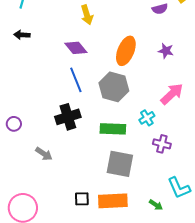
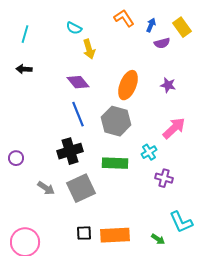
gray square: (120, 164) -> (81, 188), moved, turned -36

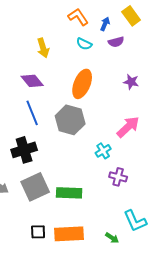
yellow rectangle: (182, 27) -> (131, 16), moved
cyan semicircle: (74, 28) -> (84, 44), moved
purple star: (168, 85) -> (131, 82), moved
green rectangle: (115, 163) -> (69, 193), moved

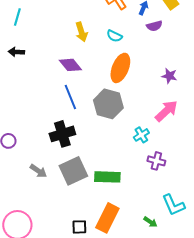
cyan semicircle: (84, 44) -> (114, 36), moved
purple star: (131, 82) -> (169, 76), moved
black square: (38, 232) -> (79, 227), moved
orange rectangle: (69, 234) -> (107, 218), turned -60

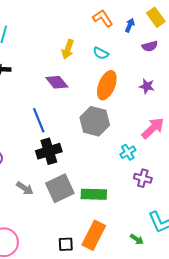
purple semicircle: (154, 26) -> (150, 46), moved
yellow arrow: (81, 32) -> (68, 49), turned 36
purple star: (169, 76) -> (147, 86), moved
blue line: (70, 97) -> (39, 120), moved

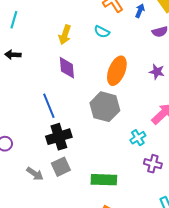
yellow arrow: (68, 49) -> (65, 35), moved
cyan semicircle: (101, 53) -> (102, 32), moved
purple diamond: (57, 82) -> (67, 68), turned 35
gray square: (60, 188) -> (61, 167), moved, size x0.7

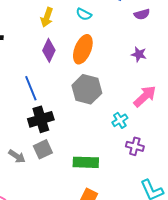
purple diamond: (67, 68) -> (49, 50), turned 30
orange ellipse: (117, 71) -> (83, 49), moved

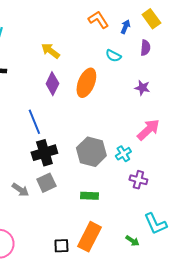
cyan semicircle: (84, 14) -> (113, 56), moved
purple semicircle: (142, 14) -> (145, 48), turned -70
yellow arrow: (47, 17) -> (50, 51), turned 108
gray hexagon: (87, 89) -> (91, 152), moved
green rectangle: (86, 162) -> (89, 196), size x0.7

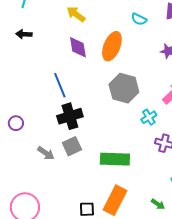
purple diamond: (52, 84) -> (78, 47), turned -35
gray hexagon: (91, 152) -> (124, 88), moved
green rectangle: (89, 196) -> (115, 159), size x1.6

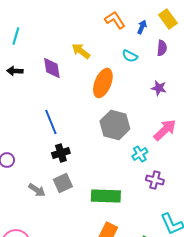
yellow arrow: (76, 14) -> (81, 51), moved
purple diamond: (78, 47) -> (52, 68), moved
black cross: (70, 116) -> (61, 153), size x0.7

